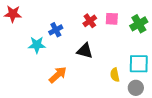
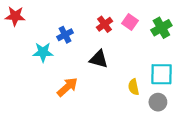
pink square: (112, 19) -> (130, 22), turned 32

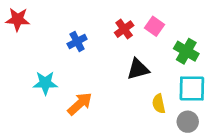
green cross: (161, 28) -> (186, 51), moved, turned -30
cyan star: (43, 52) -> (45, 83), moved
black triangle: (99, 59) -> (138, 69), moved, turned -30

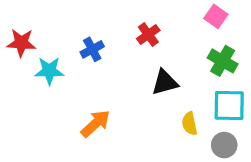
red star: (18, 19) -> (21, 43), moved
pink square: (155, 26) -> (216, 16), moved
cyan star: (45, 83) -> (49, 71), moved

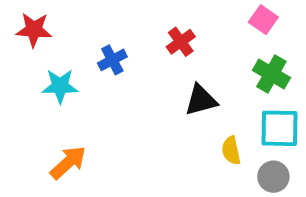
red star: (21, 43) -> (34, 30), moved
orange arrow: (95, 124) -> (68, 163), moved

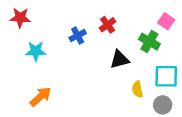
pink square: (263, 20) -> (166, 21), moved
blue cross: (112, 60) -> (78, 36), moved
green cross: (271, 74) -> (149, 42), moved

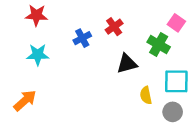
red star: (20, 18) -> (36, 15), moved
orange arrow: (41, 97) -> (25, 100), moved

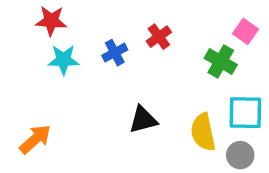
cyan star: (38, 55) -> (63, 60), moved
black triangle: (127, 64) -> (143, 120), moved
yellow semicircle: (146, 95) -> (203, 132), size x1.5

